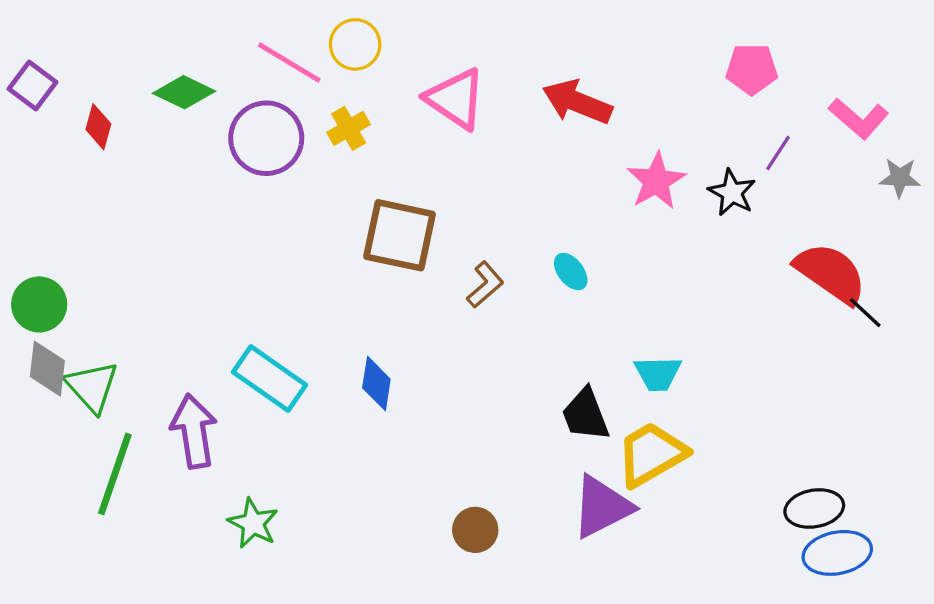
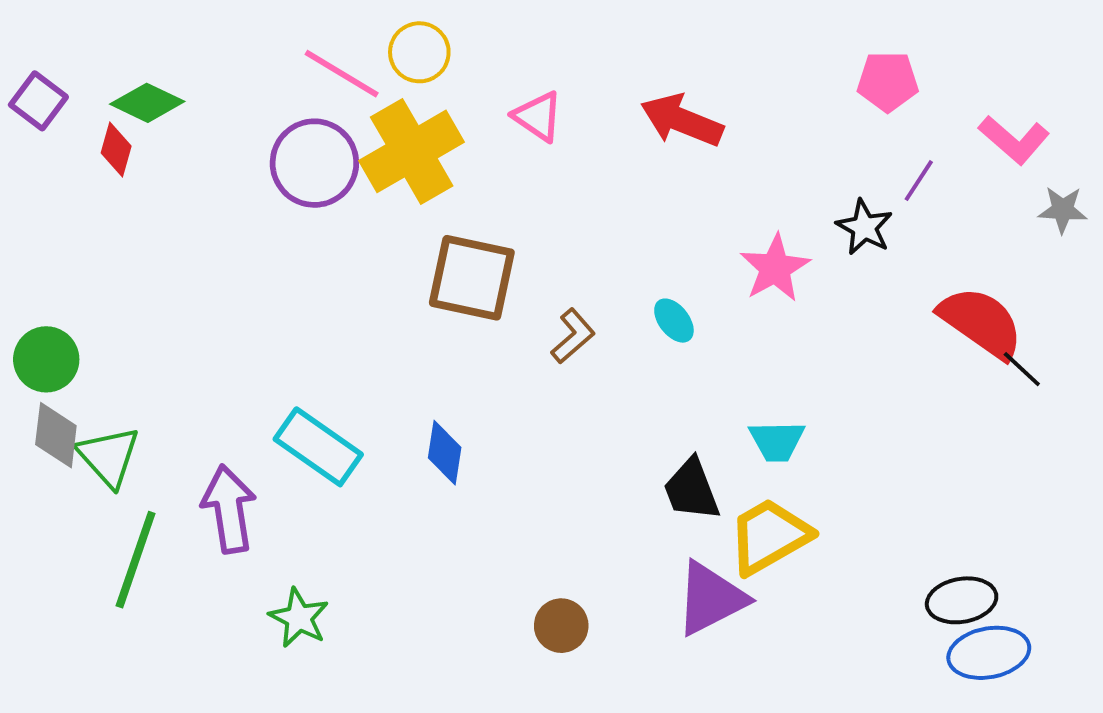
green diamond: (184, 92) -> (147, 103), moved
pink triangle: (455, 99) -> (538, 116), size x0.7
yellow cross: (349, 128) -> (412, 151), size x2.0
pink star: (656, 181) -> (775, 268), moved

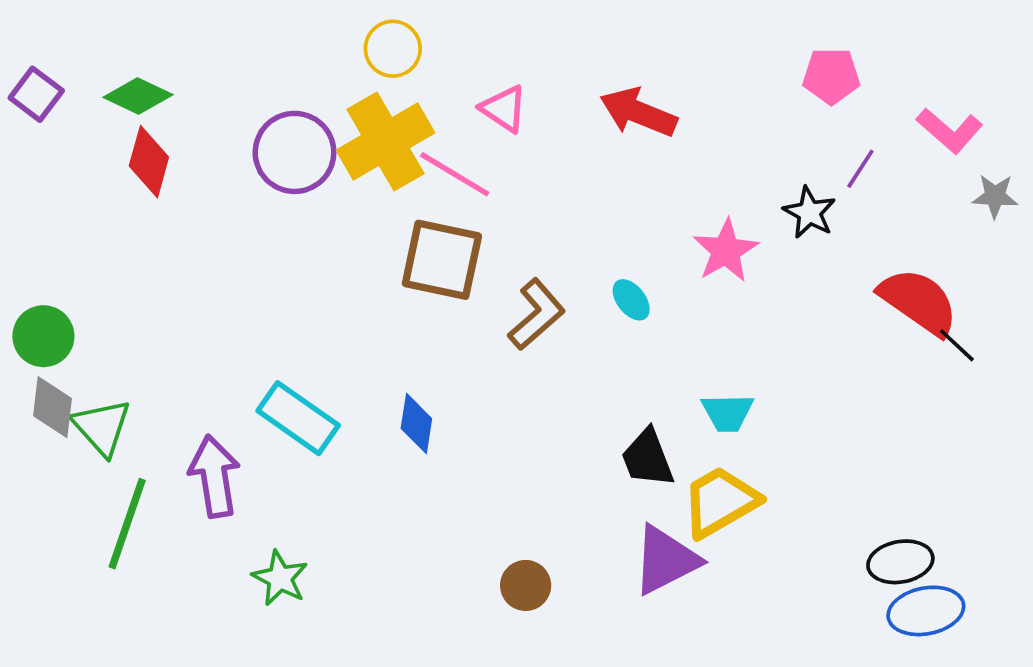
pink line: (342, 74) -> (455, 174), moved
red diamond: (116, 149) -> (149, 162), moved, size x1.4
brown L-shape: (573, 336) -> (537, 314), size x1.4

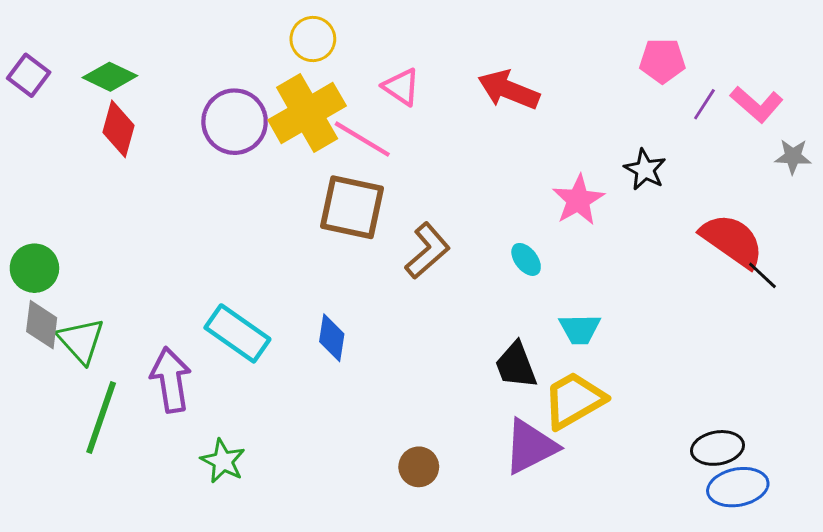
purple line: (860, 169) -> (704, 104), moved
cyan ellipse: (631, 300) -> (526, 259), moved

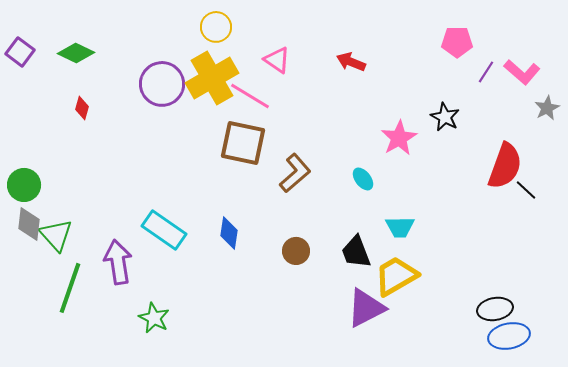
red arrow: (509, 90) -> (351, 62), size x0.7
red diamond: (119, 129) -> (82, 108), moved, size x0.6
gray star: (793, 156) -> (547, 108), turned -30
red semicircle: (732, 241) -> (505, 166), turned 75
brown circle: (419, 467) -> (296, 251), moved

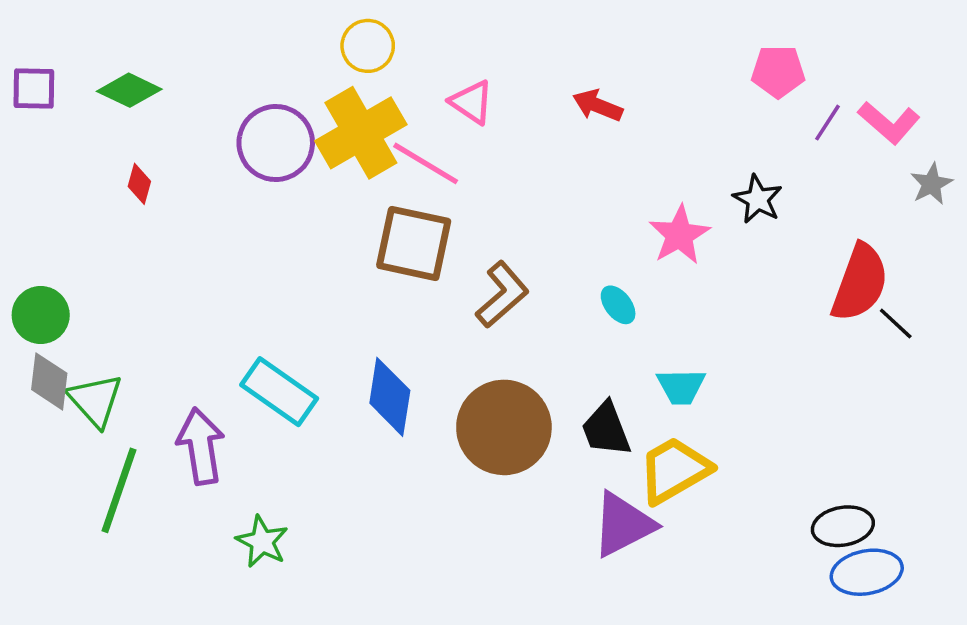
purple square: (20, 52) -> (34, 88), turned -36
blue diamond: (229, 233) -> (390, 397), size x1.4
brown circle: (296, 251) -> (504, 427), size x2.0

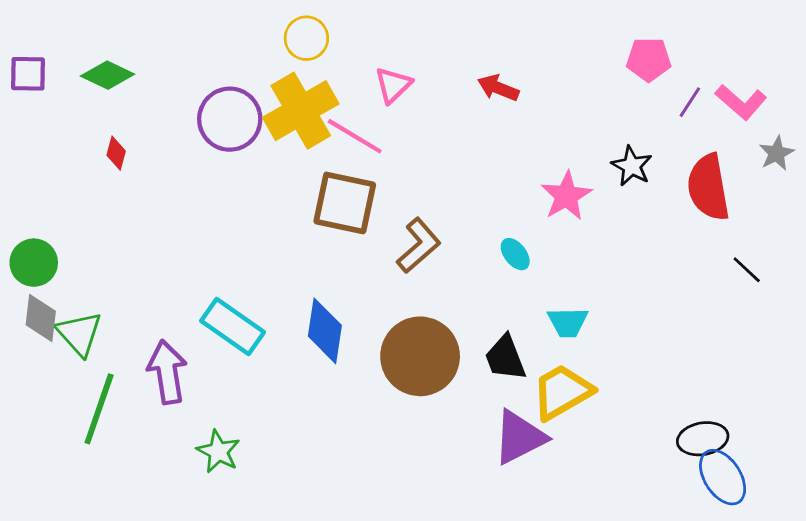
pink triangle: (472, 102) -> (393, 85), turned 42
red semicircle: (860, 283) -> (708, 187), moved, turned 150
blue ellipse: (867, 572) -> (723, 477), turned 68

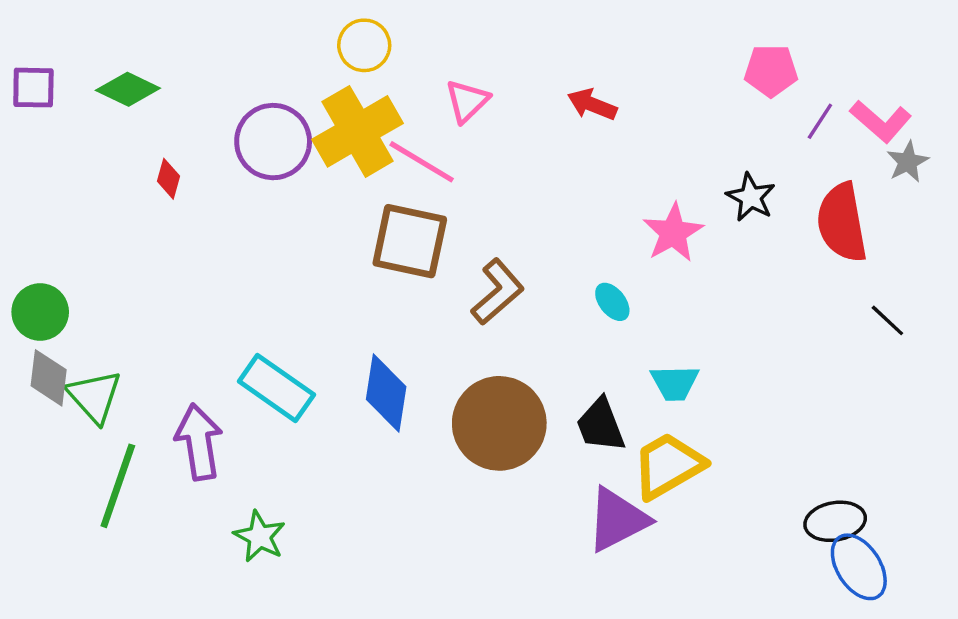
red diamond: (116, 153) -> (168, 179), moved
gray star: (777, 153) -> (908, 162), moved

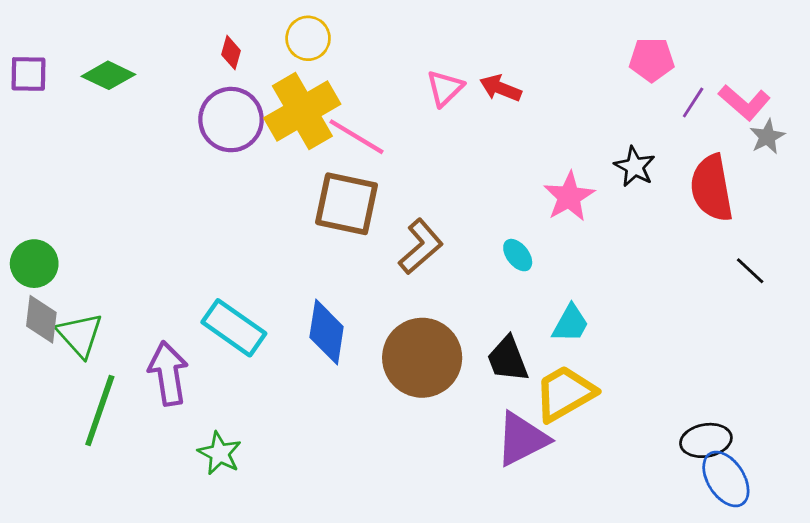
pink triangle: (467, 101) -> (445, 88), moved
red diamond: (168, 179) -> (231, 53), moved
cyan trapezoid: (675, 383) -> (570, 324), turned -60

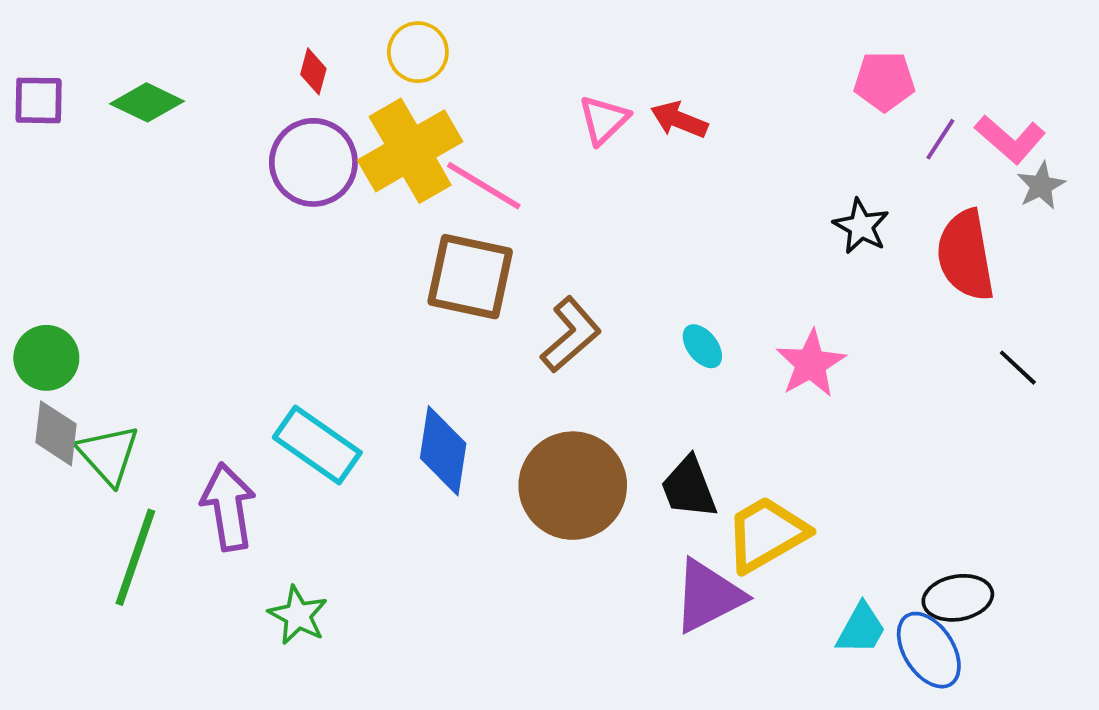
pink star: (569, 197) -> (811, 364), moved
cyan trapezoid: (570, 324) -> (861, 629), moved
blue ellipse: (726, 479) -> (929, 650), moved

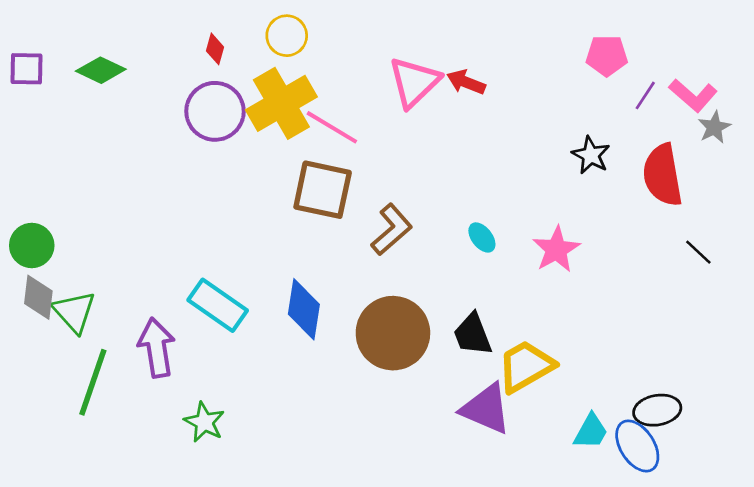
pink triangle: (604, 120) -> (414, 82), size x1.5
purple triangle: (708, 596) -> (486, 409), turned 50

